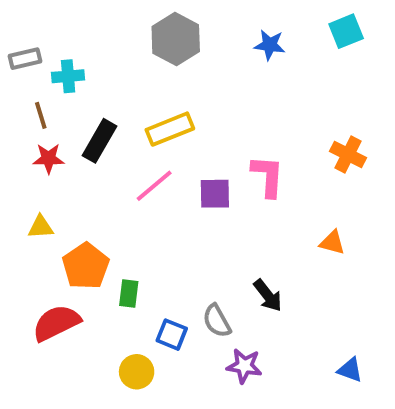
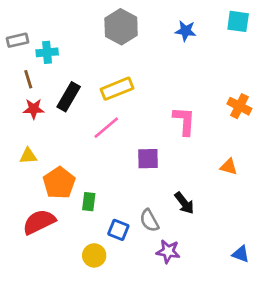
cyan square: (346, 31) -> (238, 21), turned 30
purple square: (215, 194) -> (148, 159), moved

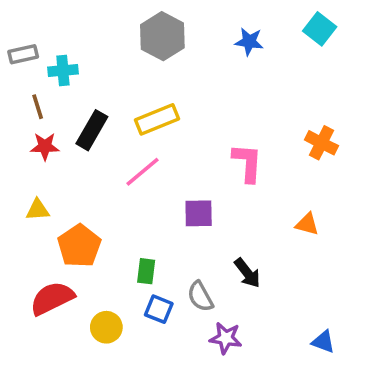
cyan square: (238, 21) -> (320, 29), turned 30
green rectangle: (89, 202) -> (146, 271), moved
yellow circle: (94, 255) -> (106, 327), moved

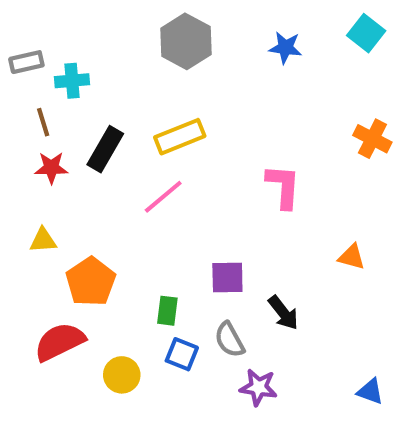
orange cross: (321, 143) -> (372, 139), moved
purple square: (199, 213) -> (227, 278), moved

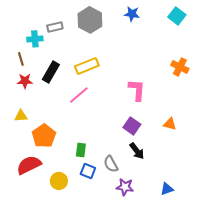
blue star: (285, 48) -> (132, 14), moved
gray rectangle: (26, 62) -> (55, 27), moved
purple square: (227, 278) -> (132, 126), moved, turned 36
blue triangle: (370, 391) -> (167, 189), moved, turned -40

